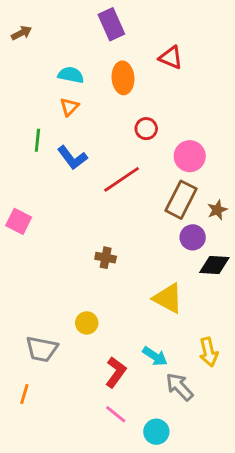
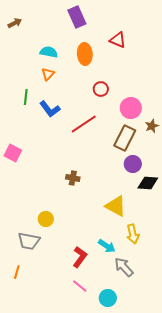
brown star: (217, 210) -> (152, 126), moved
yellow circle: (87, 323) -> (46, 219), moved
yellow arrow: (209, 352) -> (133, 234), moved

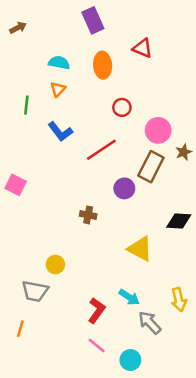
green line: (26, 97) -> (26, 105), moved
purple circle: (133, 164) -> (124, 188), moved
yellow arrow: (133, 234) -> (179, 300), moved

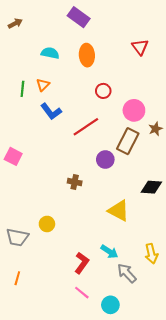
purple rectangle: (93, 20) -> (79, 17), turned -30
red triangle: (142, 48) -> (140, 47), moved, turned 30
orange triangle: (58, 89) -> (43, 85), moved
gray trapezoid: (35, 291) -> (17, 237), moved

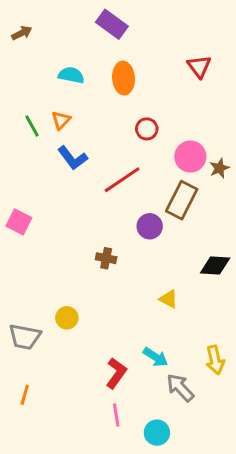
green line: (22, 89) -> (32, 126), turned -35
brown star: (155, 129) -> (219, 168), moved
yellow triangle: (119, 211) -> (169, 299), size x0.6
pink line: (82, 293) -> (116, 415), turned 42

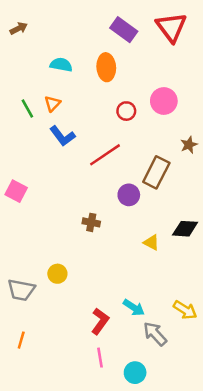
purple rectangle: (112, 24) -> (124, 30), moved
red triangle: (199, 66) -> (171, 27), moved, size x1.5
pink circle: (190, 157) -> (164, 101), moved
yellow triangle: (169, 299) -> (151, 242), moved
yellow arrow: (215, 360) -> (185, 310), turned -45

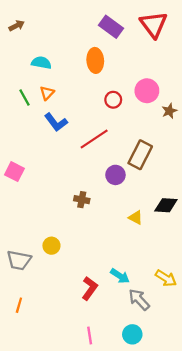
cyan semicircle: (61, 65) -> (41, 63), moved
brown star: (189, 145) -> (169, 111), moved
pink line: (100, 358) -> (90, 335), moved
cyan circle: (135, 373) -> (132, 334), moved

